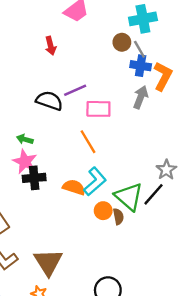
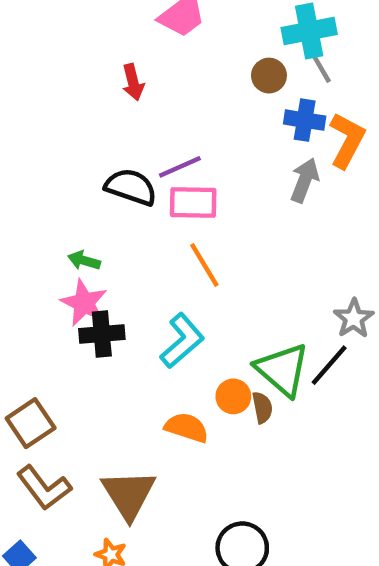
gray line: (139, 49) -> (320, 67), moved
pink rectangle: (98, 109) -> (193, 203), moved
cyan L-shape: (95, 181) -> (182, 341), moved
orange semicircle: (74, 187) -> (187, 428), moved

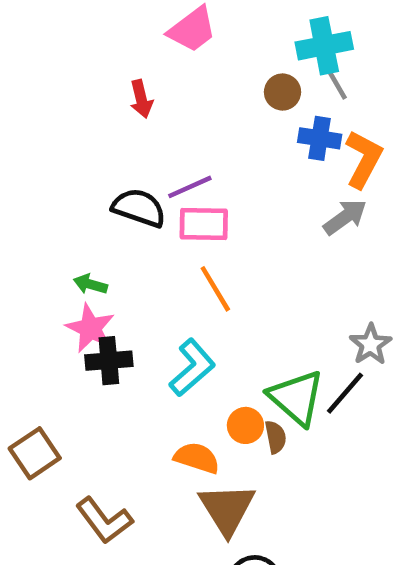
gray arrow: (305, 180) -> (345, 217), moved, turned 33
brown L-shape: (44, 488) -> (104, 520), moved
brown triangle: (129, 494) -> (227, 509), moved

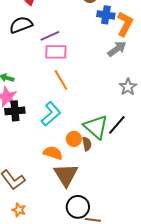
black semicircle: (139, 208) -> (21, 25), moved, turned -40
gray star: (371, 344) -> (128, 87), moved

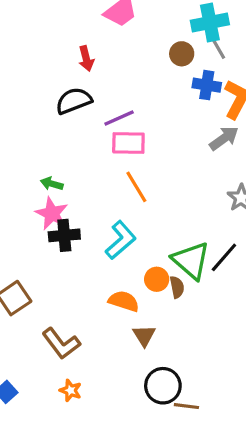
brown triangle: (66, 175) -> (144, 336), size x0.6

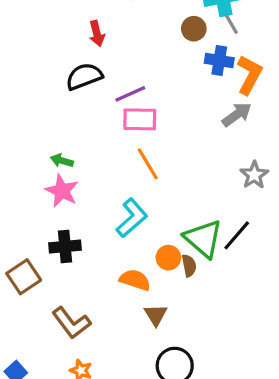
black cross: (64, 235) -> (65, 247), moved

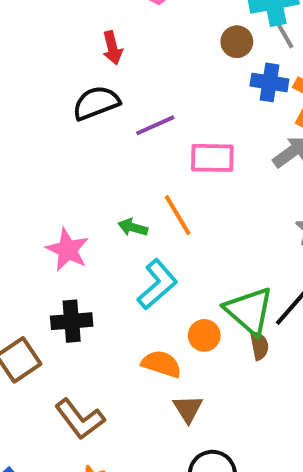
pink rectangle: (140, 119) -> (212, 158), moved
green arrow: (62, 161) -> (133, 227), moved
brown semicircle: (189, 266) -> (259, 346), moved

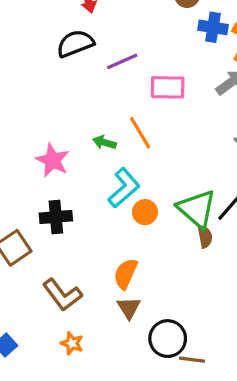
orange circle: (204, 335) -> (145, 212), moved
orange semicircle: (161, 364) -> (126, 274), moved, turned -84
brown triangle: (188, 409) -> (129, 308), moved

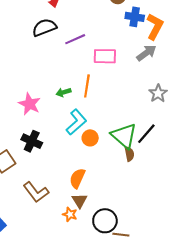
orange line: (140, 133) -> (87, 86), turned 40
green arrow: (104, 142) -> (64, 92), turned -32
black cross: (56, 217) -> (32, 141), turned 30
orange star: (72, 343) -> (70, 214), moved

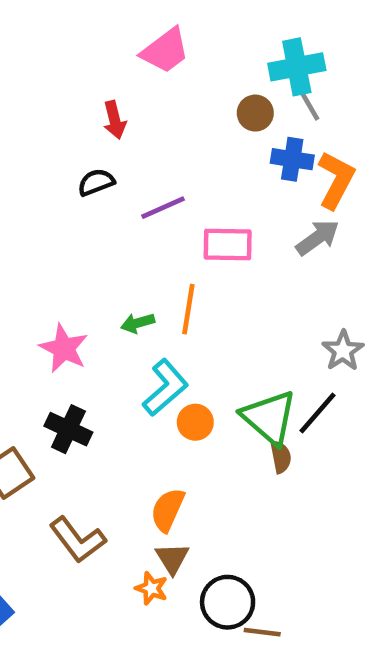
black semicircle: (44, 28) -> (96, 182), size x0.7
gray star: (158, 93) -> (343, 351), moved

